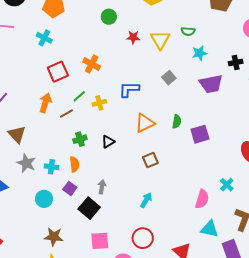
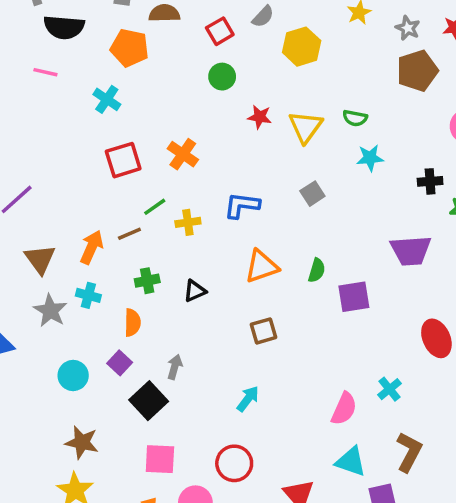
purple trapezoid: (211, 84) -> (411, 251), moved
orange arrow: (45, 103) -> (92, 247), moved
cyan cross: (51, 167) -> (88, 295), moved

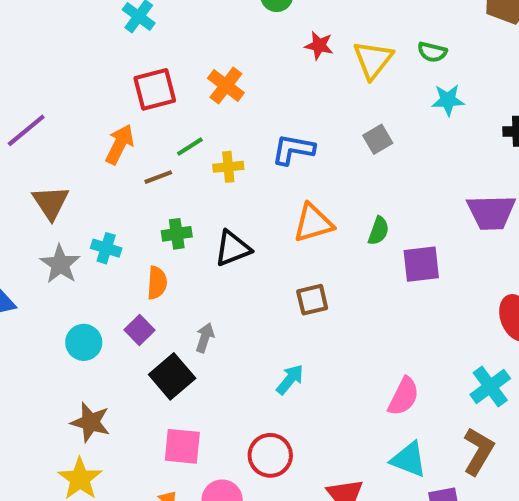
orange arrow: (92, 247) -> (120, 144), moved
black triangle: (195, 291) -> (233, 248), size x1.4
cyan cross: (390, 389) -> (490, 387), moved, size x1.4

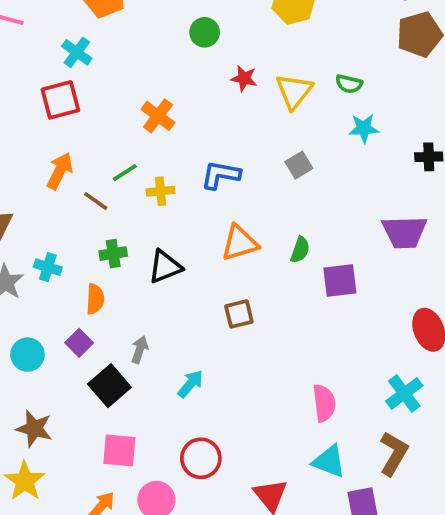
red square: (155, 89) -> (60, 100), moved
brown line: (158, 177) -> (96, 201), turned 56
cyan arrow: (290, 379) -> (190, 384), moved
pink semicircle: (404, 396) -> (324, 403), turned -33

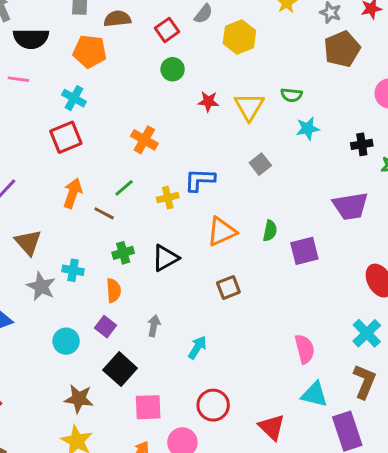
yellow cross: (161, 191) -> (168, 198), moved
black square: (109, 386) -> (120, 369), moved

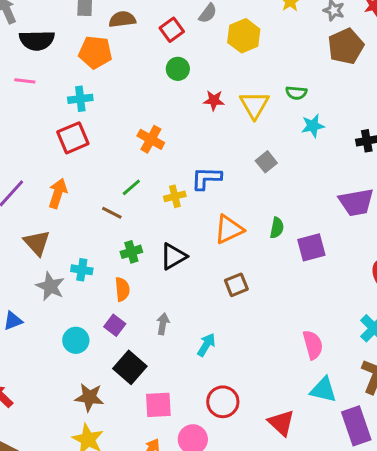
cyan cross: (74, 98) -> (80, 99), turned -35
orange arrow: (73, 193) -> (58, 193), moved

